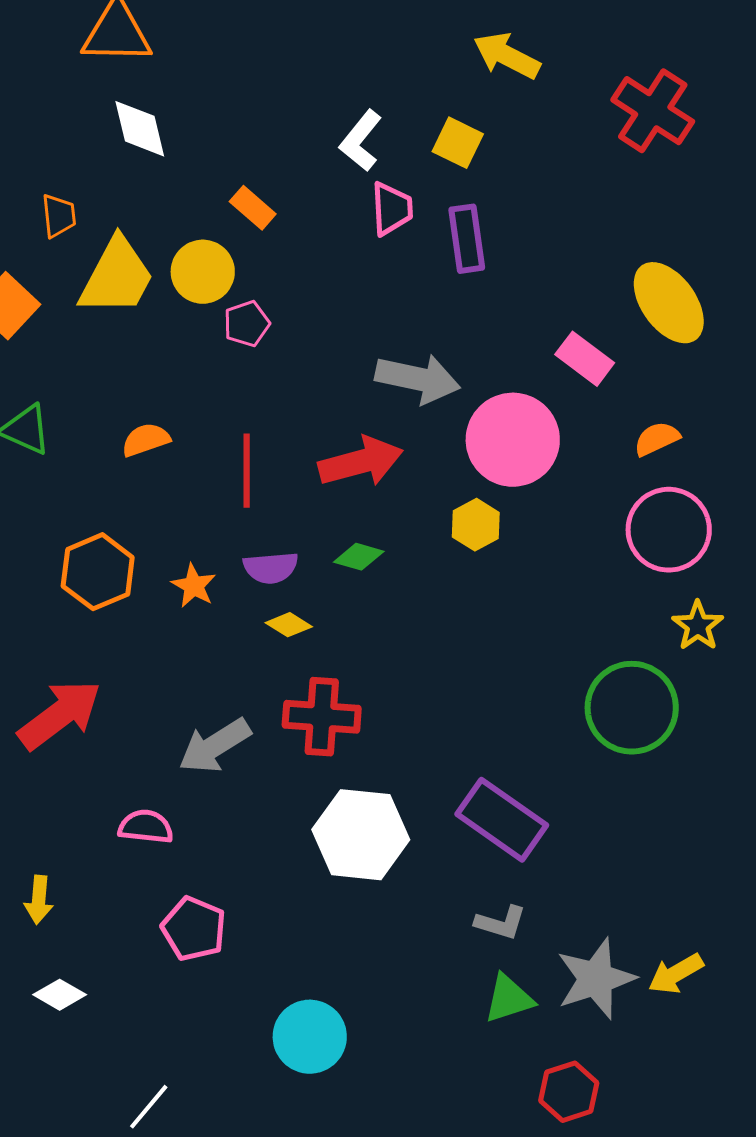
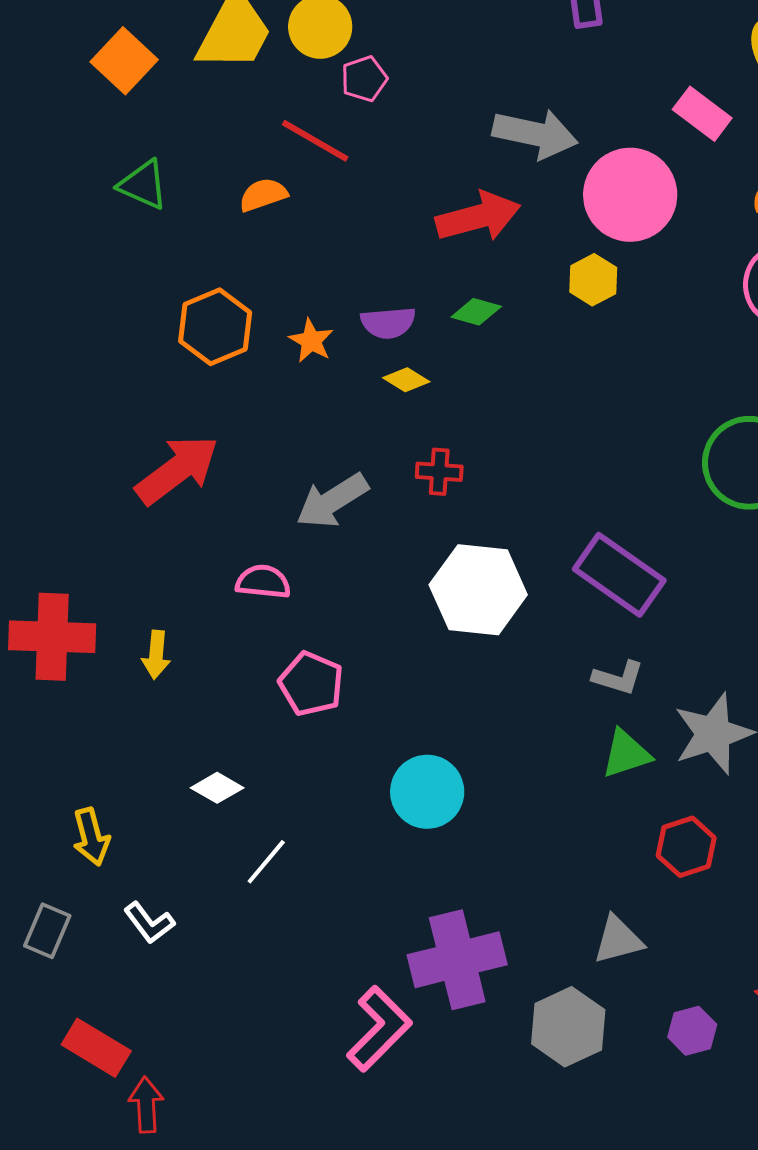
red line: (247, 471) -> (315, 141), moved, turned -60
red cross: (322, 717) -> (439, 472), size x0.6
white diamond: (60, 995) -> (217, 788), moved

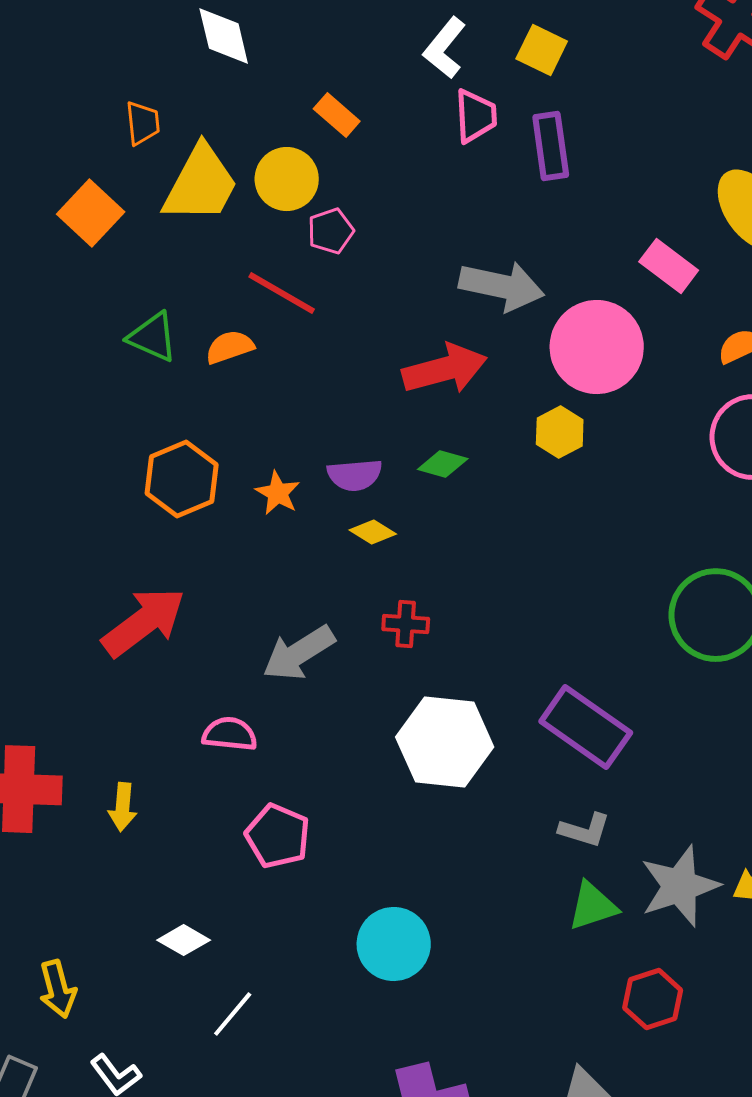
green triangle: (143, 185) -> (153, 337), moved

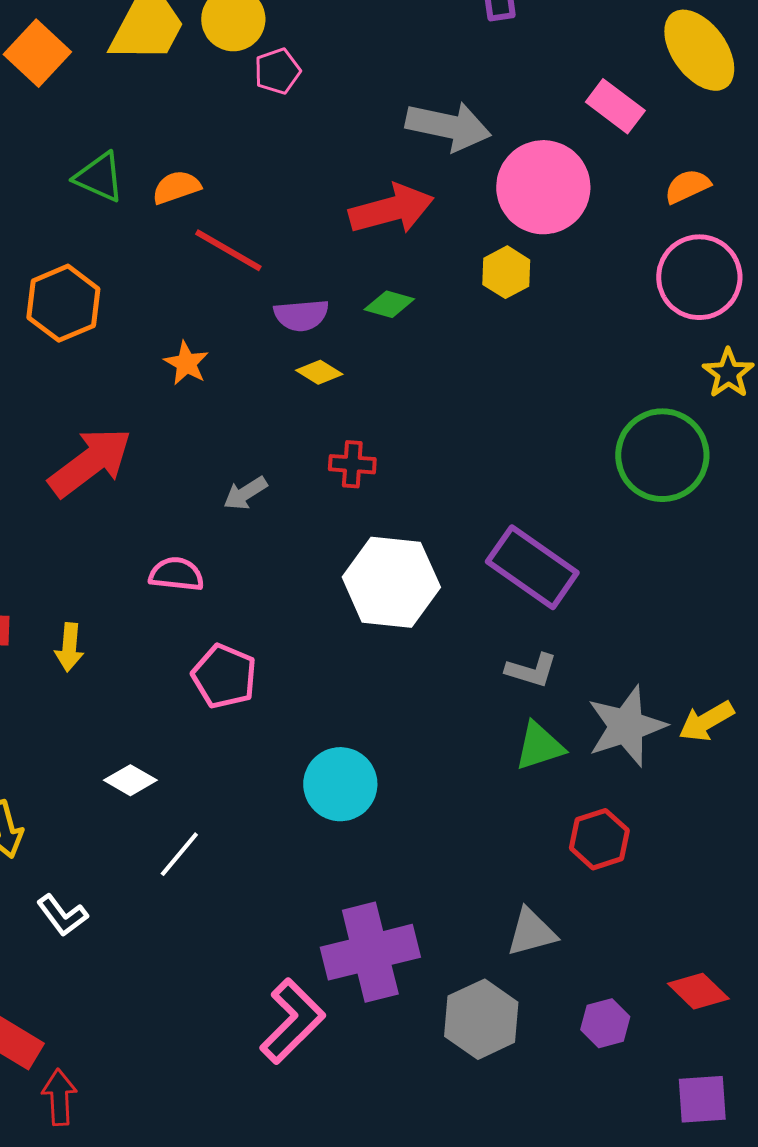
red line: (282, 293) -> (228, 250), moved
orange hexagon: (182, 479) -> (63, 303), moved
orange star: (278, 493) -> (186, 363), moved
gray arrow: (299, 653) -> (245, 493), size x0.6

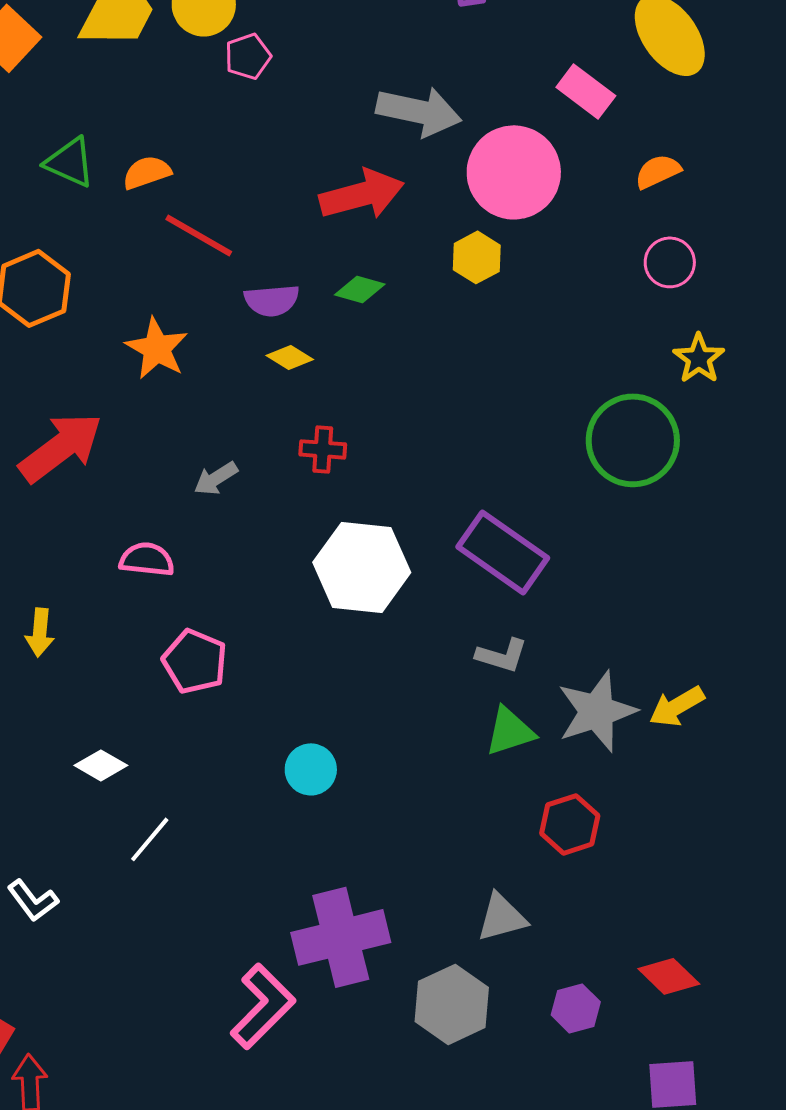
pink circle: (699, 277) -> (670, 262), size x0.6
orange star: (186, 363) -> (157, 348), size x1.4
cyan circle: (340, 784) -> (311, 769), size x0.7

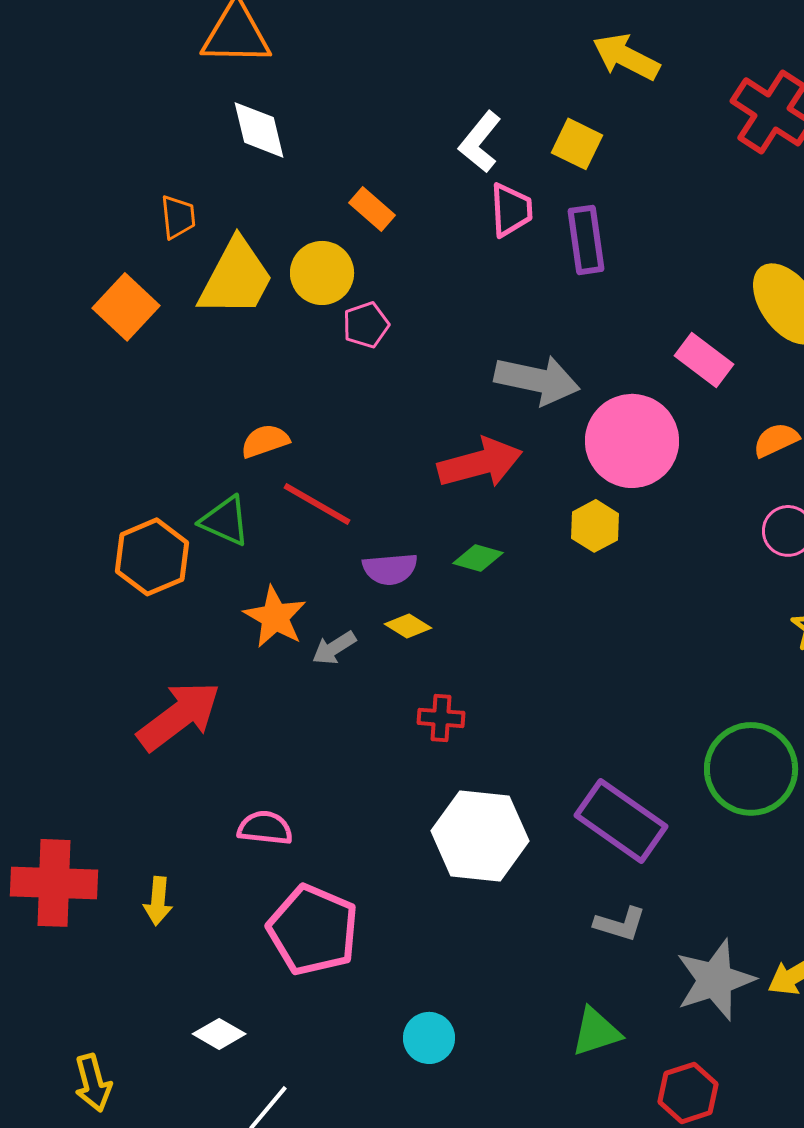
green triangle: (70, 162) -> (225, 521), moved
green circle: (633, 440) -> (751, 769), moved
gray arrow: (216, 478) -> (334, 648), moved
pink pentagon: (195, 661) -> (313, 930), size x1.4
green triangle: (510, 731) -> (596, 1032), moved

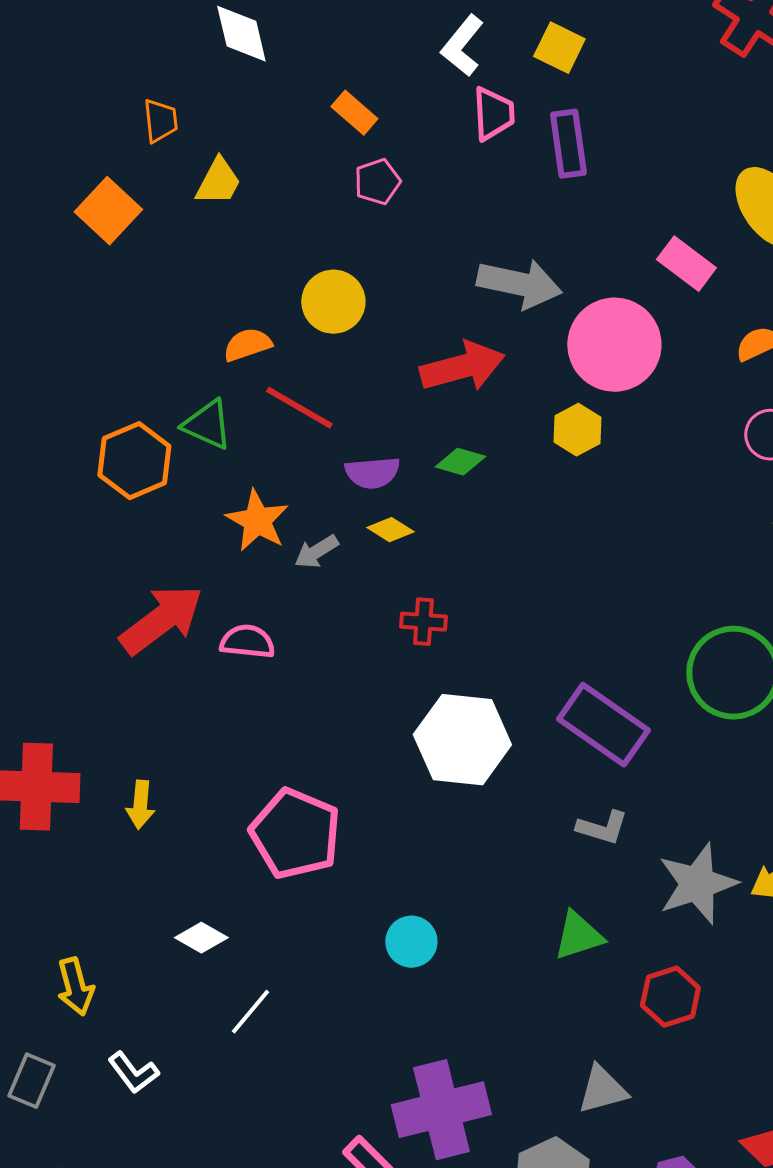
yellow circle: (322, 273) -> (333, 302), moved
yellow trapezoid: (236, 278) -> (218, 182), size x0.6
pink pentagon: (366, 325) -> (377, 182), moved
pink semicircle: (265, 828) -> (247, 642), moved

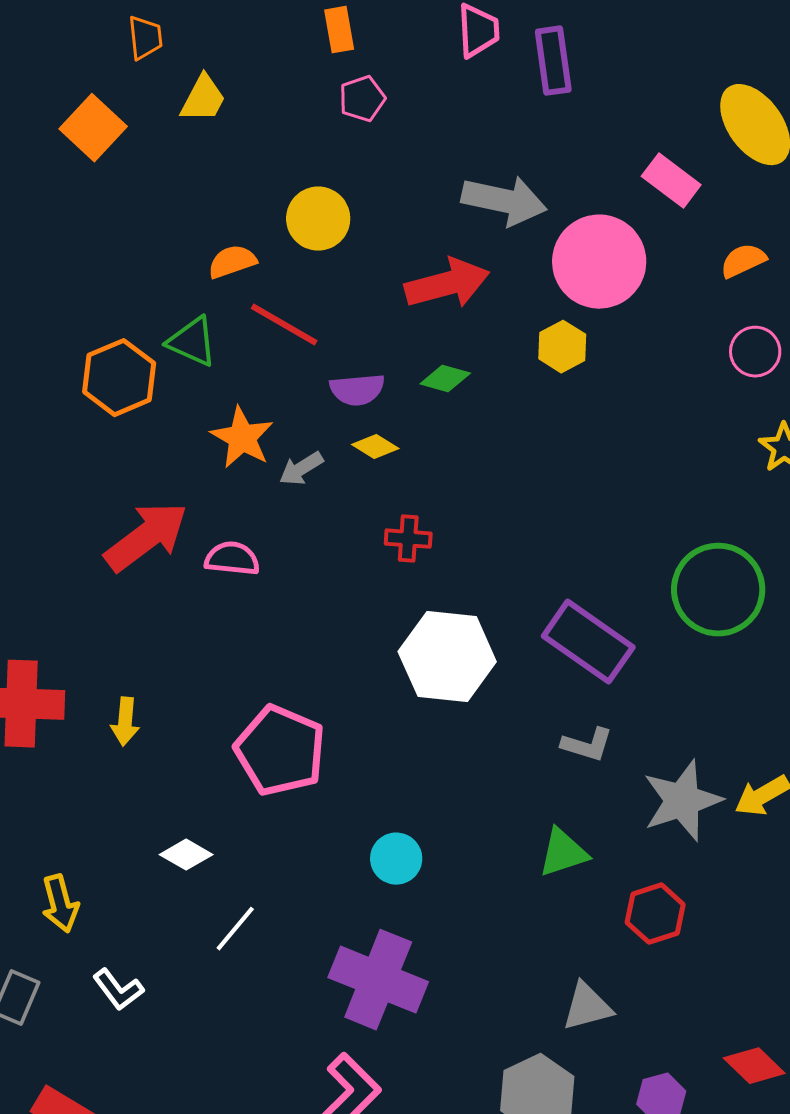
orange rectangle: (354, 113) -> (339, 30), turned 39
purple cross: (441, 1110) -> (378, 980), moved, turned 36

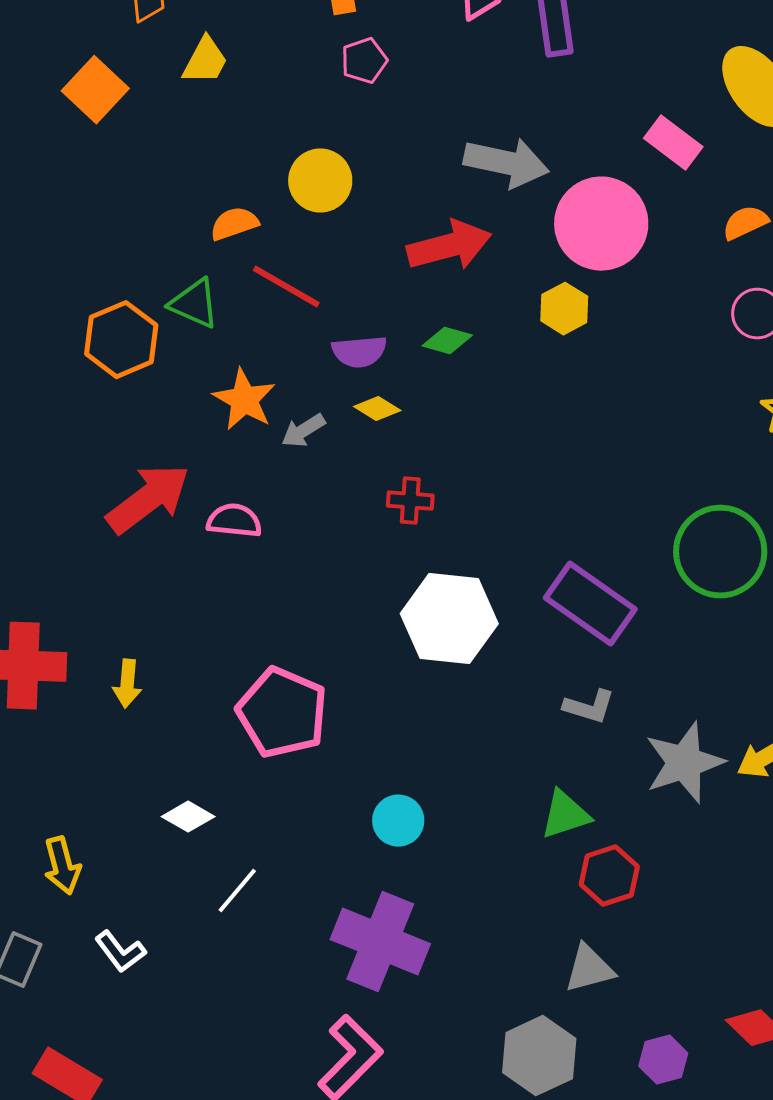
red hexagon: (655, 914) -> (609, 876), moved

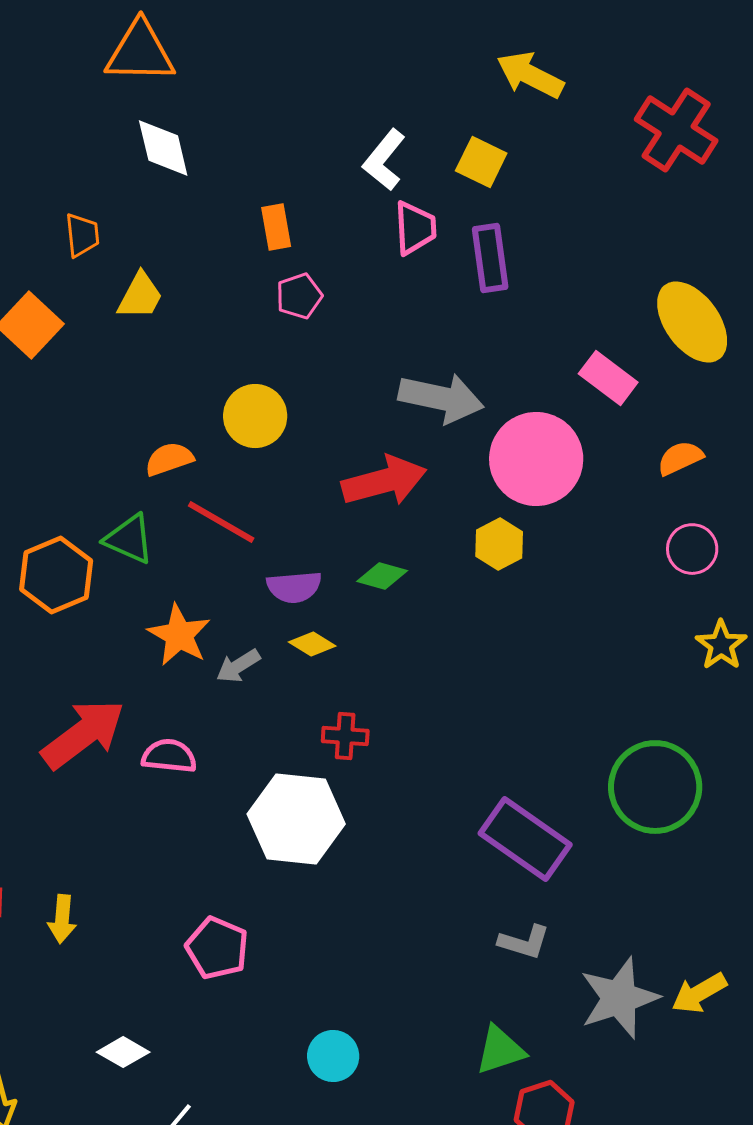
white hexagon: (449, 619) -> (296, 819), moved
pink pentagon: (282, 713) -> (217, 948), size x0.7

